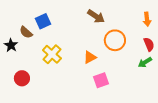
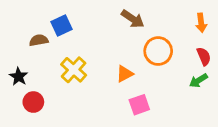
brown semicircle: (26, 32) -> (39, 40), turned 128
black star: (11, 45) -> (19, 77), moved

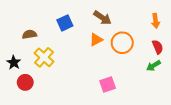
blue square: (62, 26) -> (65, 23), moved
yellow cross: (74, 70) -> (44, 57), moved
orange triangle: (125, 74) -> (96, 40), moved

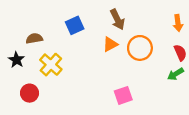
brown arrow: (102, 18) -> (117, 19), turned 30
black star: (14, 63) -> (16, 60), moved

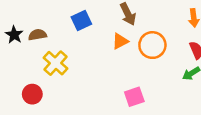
black star: (16, 60) -> (14, 35), moved

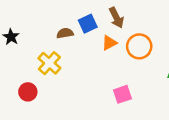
blue square: (81, 21) -> (88, 24), moved
brown semicircle: (37, 35) -> (65, 33), moved

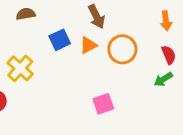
blue square: (88, 24) -> (60, 40), moved
brown semicircle: (65, 33) -> (26, 14), moved

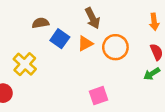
brown semicircle: (26, 14) -> (40, 23), moved
blue square: (60, 40) -> (60, 39), turned -30

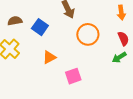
brown semicircle: (40, 23) -> (15, 21), moved
orange triangle: (85, 44) -> (49, 57), moved

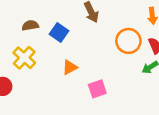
orange circle: (88, 34) -> (128, 41), moved

